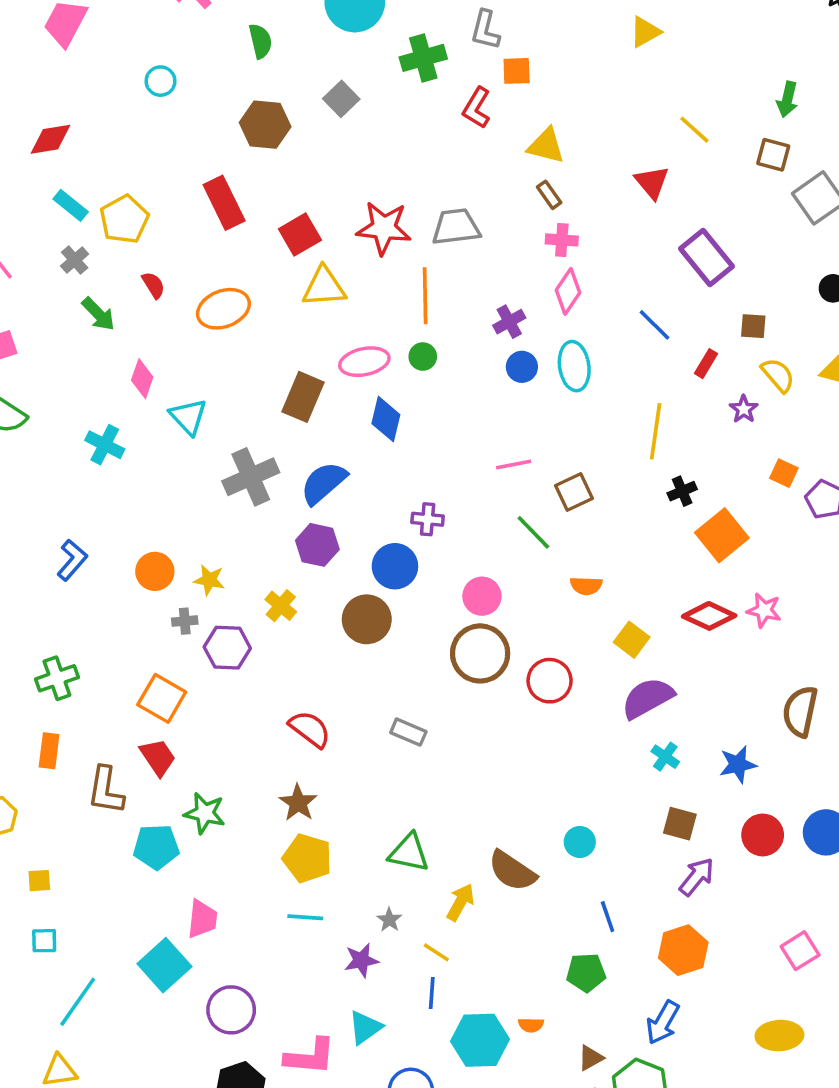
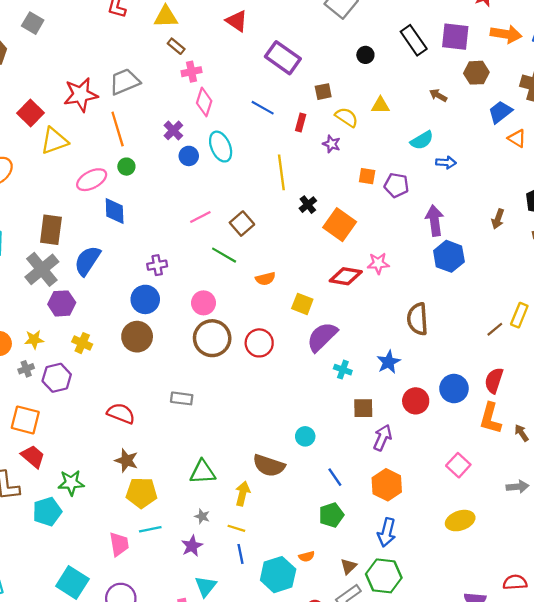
brown rectangle: (303, 397) -> (51, 230), moved
purple hexagon: (317, 545) -> (62, 303), moved
pink trapezoid: (202, 919) -> (119, 544), moved

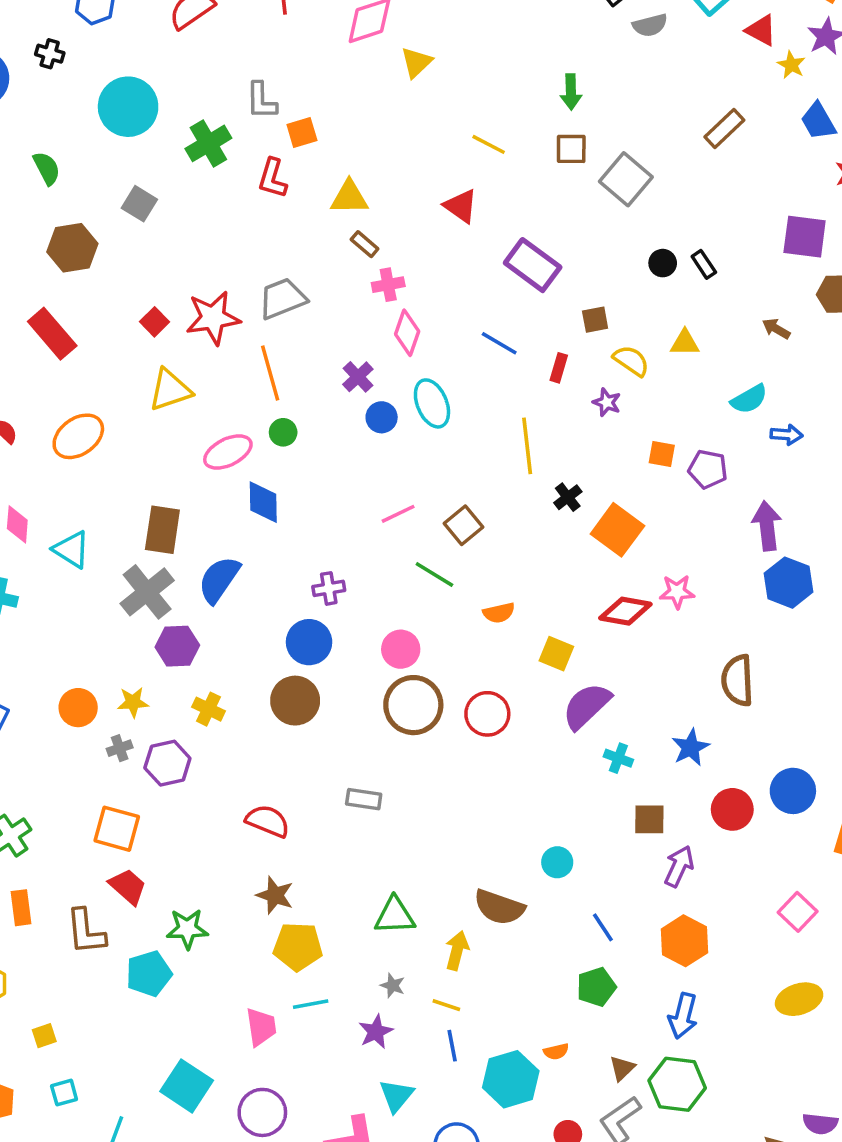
black rectangle: (414, 40) -> (704, 264), moved, size x0.6
red square: (31, 113) -> (154, 322), moved, size x0.7

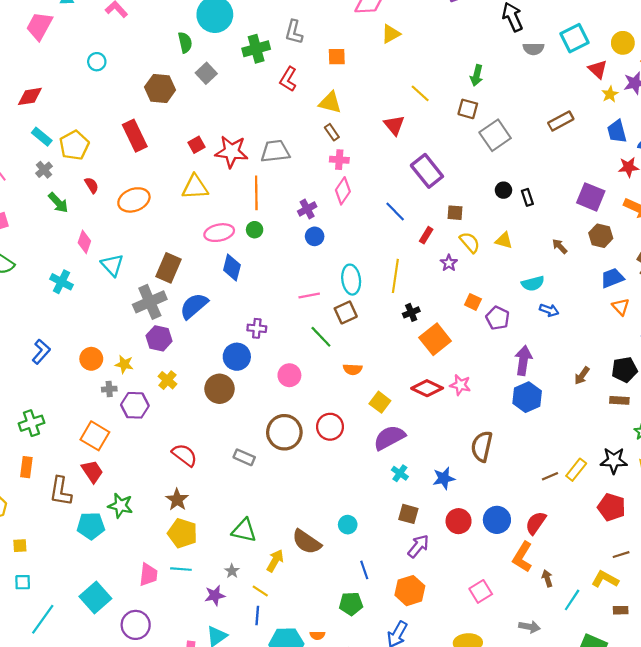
orange square: (302, 132) -> (337, 57), moved
green semicircle: (47, 168) -> (185, 42), moved
cyan ellipse: (432, 403) -> (351, 280), moved
brown circle: (413, 705) -> (284, 432), moved

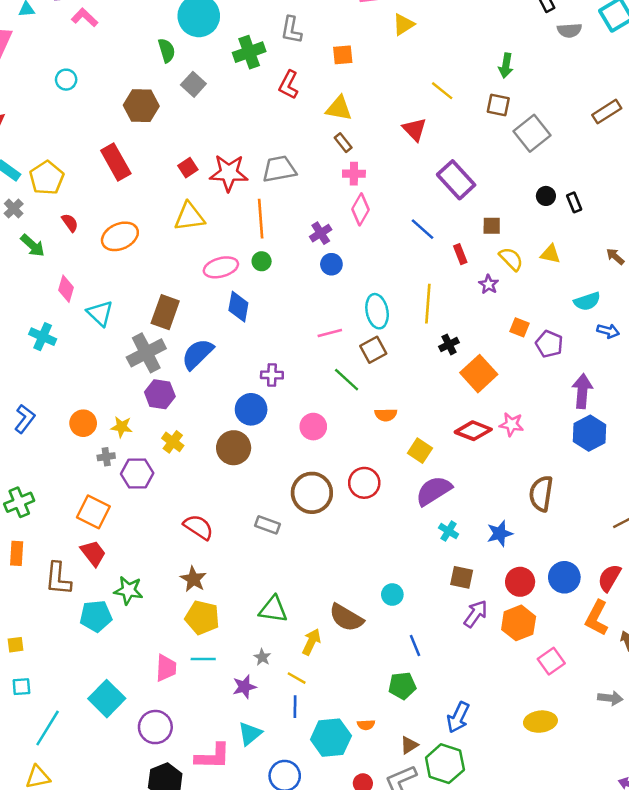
red rectangle: (426, 235) -> (460, 254), turned -49
orange hexagon: (410, 591) -> (519, 623), moved

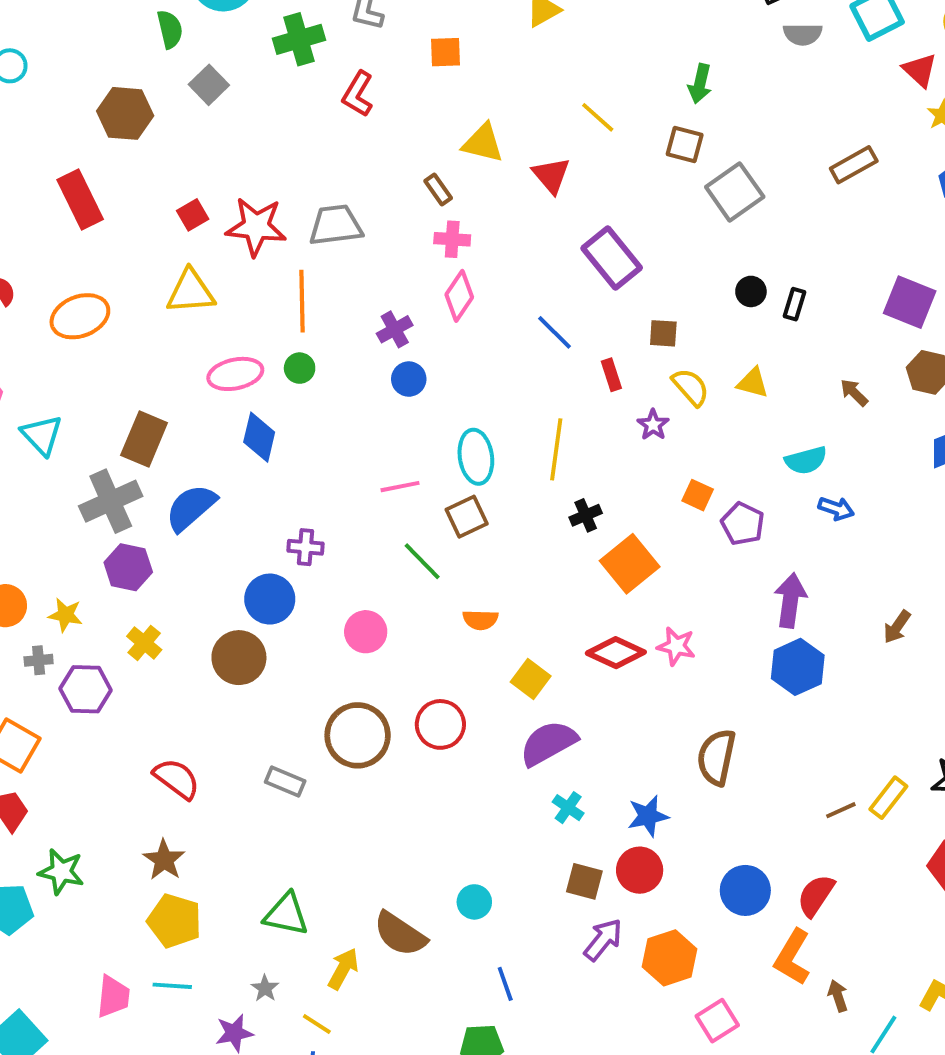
yellow triangle: (339, 108) -> (483, 143), moved
black rectangle: (574, 202) -> (795, 304), turned 36
red circle: (520, 582) -> (640, 870), moved

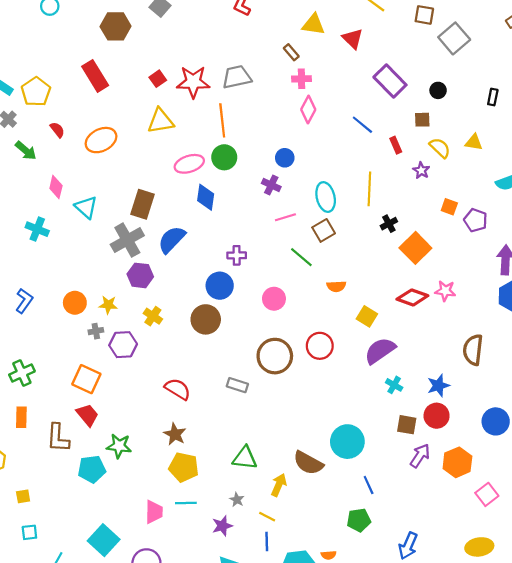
black circle: (751, 291) -> (438, 90), moved
purple cross: (395, 329) -> (271, 185), moved, turned -30
green circle: (300, 368) -> (224, 157), size x1.5
cyan circle: (474, 902) -> (347, 442), size x1.8

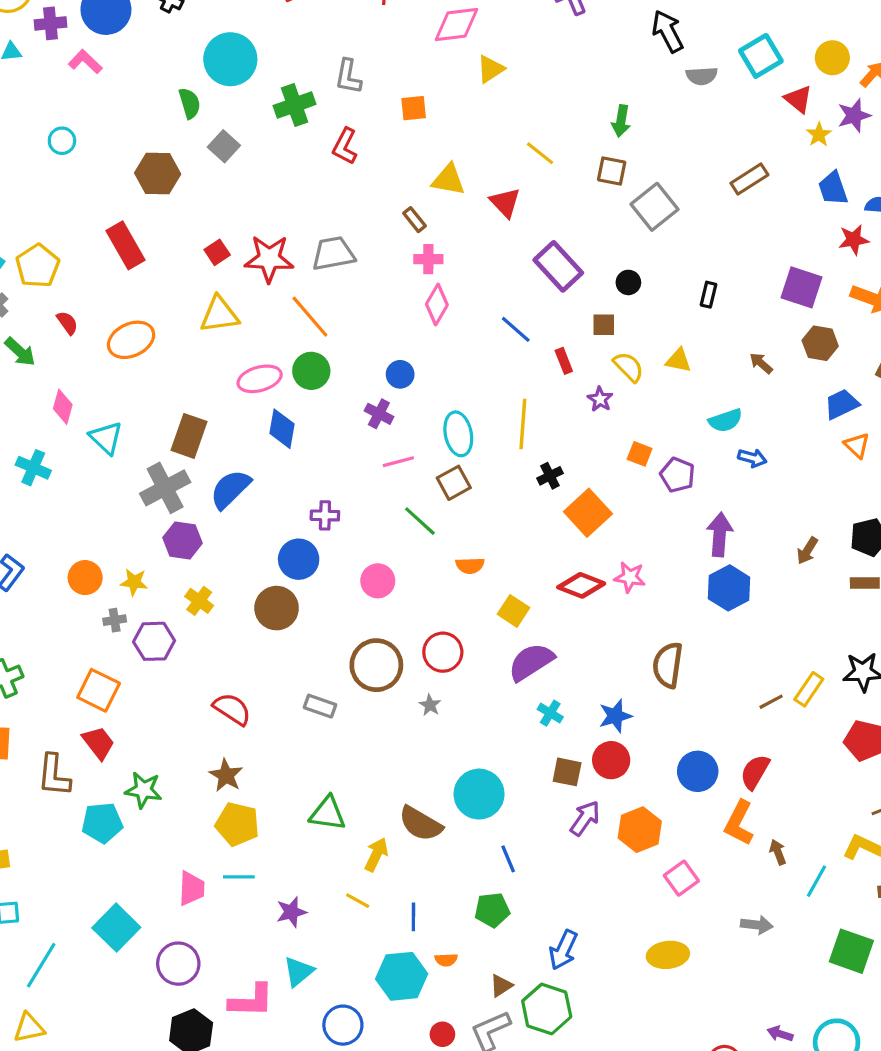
orange line: (222, 120) -> (310, 317), turned -36
gray star: (237, 500) -> (430, 705), moved
blue line: (267, 541) -> (413, 917), moved

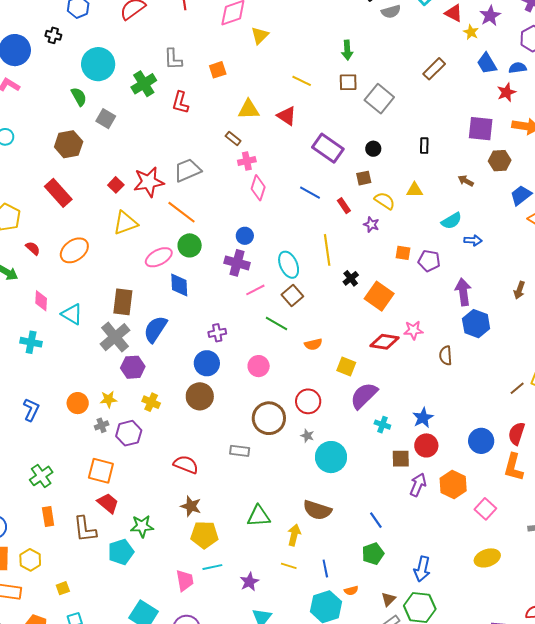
purple cross: (379, 414) -> (237, 263), size x1.4
brown semicircle: (668, 665) -> (446, 356), moved, size x0.7
cyan circle: (479, 794) -> (331, 457), moved

